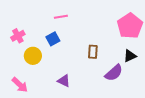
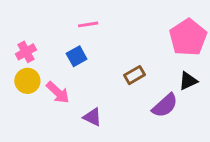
brown rectangle: (93, 52) -> (134, 75), turned 56
yellow circle: (33, 56) -> (27, 81), moved
pink arrow: (20, 85) -> (58, 92), moved

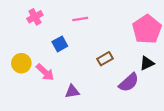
pink line: (88, 24) -> (80, 19), moved
pink cross: (26, 52) -> (35, 17), moved
purple triangle: (93, 117) -> (72, 91), turned -35

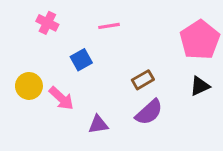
pink cross: (35, 17) -> (47, 23), turned -35
purple semicircle: (129, 82) -> (149, 112), moved

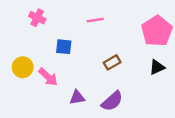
pink line: (109, 26) -> (95, 20), moved
blue square: (81, 60) -> (64, 47), turned 35
purple semicircle: (149, 112) -> (112, 101), moved

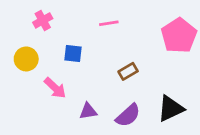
pink cross: (37, 18) -> (43, 20), turned 35
yellow circle: (23, 67) -> (26, 59), moved
black triangle: (157, 67) -> (171, 109), moved, size x1.5

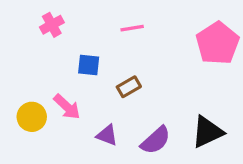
yellow circle: (26, 59) -> (32, 117), moved
brown rectangle: (128, 71) -> (129, 87), moved
purple triangle: (88, 111) -> (107, 135), turned 30

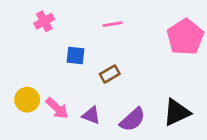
pink arrow: (67, 107) -> (57, 108), moved

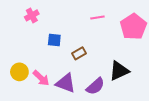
pink line: (113, 24) -> (97, 17), moved
black triangle: (177, 112) -> (119, 71), moved
purple triangle: (91, 115) -> (66, 83), size x1.5

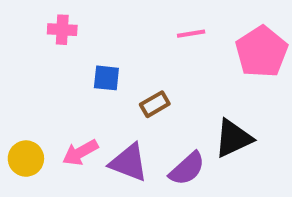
pink cross: (32, 15) -> (62, 30), turned 32
yellow circle: (19, 72) -> (26, 159), moved
pink arrow: (41, 78) -> (80, 152), turned 108

